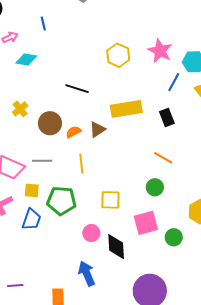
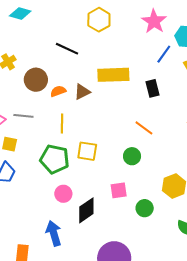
yellow hexagon: (118, 55) -> (99, 20), moved
yellow square: (110, 200) -> (87, 151), moved
green pentagon: (61, 201) -> (55, 159), moved
pink square: (146, 223) -> (119, 190), size x0.7
black diamond: (116, 247) -> (86, 210), turned 52

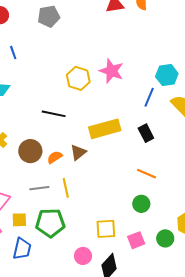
pink star: (154, 21) -> (111, 71), moved
gray line: (23, 116) -> (39, 188), moved
yellow square: (87, 151) -> (106, 229), moved
green pentagon: (55, 159) -> (50, 223), moved
green circle: (145, 208) -> (165, 238), moved

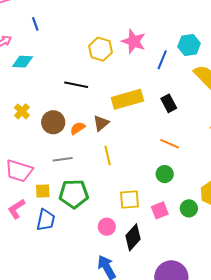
blue line: (149, 97) -> (162, 60), moved
yellow line: (66, 188) -> (108, 155), moved

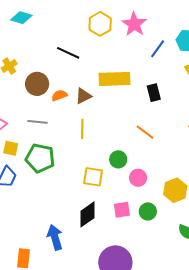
green circle: (165, 174) -> (118, 159), moved
green circle: (189, 208) -> (148, 211), moved
pink square: (160, 210) -> (122, 210), moved
pink circle: (107, 227) -> (138, 178), moved

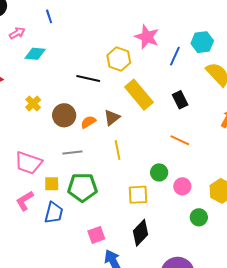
yellow hexagon: (100, 24) -> (119, 59), moved
yellow rectangle: (115, 79) -> (139, 95), turned 64
pink square: (122, 210) -> (96, 235), moved

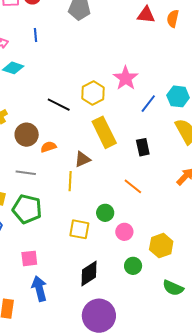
brown triangle: (112, 118) -> (82, 159), moved
black diamond: (140, 233) -> (89, 273), moved

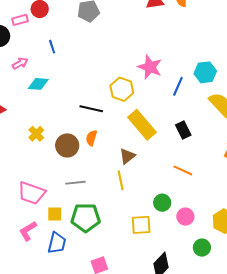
orange semicircle: (48, 147) -> (91, 138), moved, turned -42

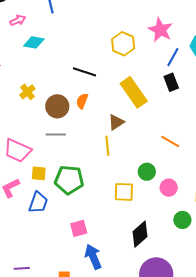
pink star: (150, 67) -> (160, 30), moved
yellow hexagon: (122, 89) -> (123, 44), moved
black rectangle: (183, 130) -> (171, 82), moved
gray line: (76, 183) -> (56, 134), moved

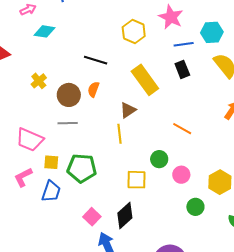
blue line: (173, 57) -> (184, 44), turned 54
pink square: (79, 228) -> (92, 217), turned -30
black diamond: (140, 234) -> (125, 216), moved

